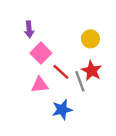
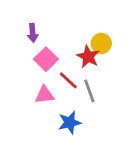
red star: (92, 71) -> (88, 57), moved

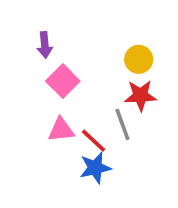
red star: (88, 57) -> (140, 95), moved, turned -30
red line: (68, 80) -> (93, 141), moved

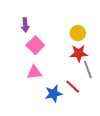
gray line: (122, 124) -> (88, 69), moved
red line: (93, 141) -> (73, 87), moved

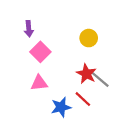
red star: (79, 53) -> (86, 74), moved, turned 30
gray line: (88, 69) -> (100, 80), turned -30

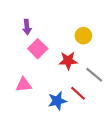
red star: (86, 74) -> (68, 61), moved, turned -30
pink triangle: (39, 83) -> (24, 85), moved

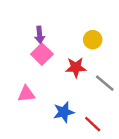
purple arrow: (27, 27) -> (40, 35), moved
red line: (78, 93) -> (93, 124), moved

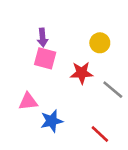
pink square: (42, 54) -> (45, 58), turned -30
blue star: (64, 112) -> (52, 121), moved

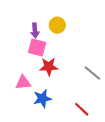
yellow circle: (100, 43) -> (57, 25), moved
red star: (82, 73) -> (49, 67), moved

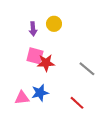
pink square: (37, 47) -> (35, 56), moved
pink triangle: (23, 83) -> (22, 98), moved

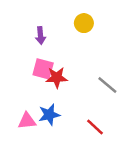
yellow circle: (54, 24) -> (84, 23), moved

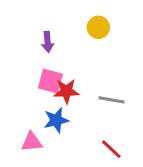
gray line: (107, 85) -> (111, 100), moved, turned -30
blue star: (49, 115) -> (56, 120), moved

